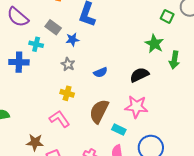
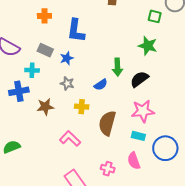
green arrow: (174, 60) -> (117, 67), moved
yellow cross: (67, 93) -> (82, 107), moved
cyan rectangle: (119, 130) -> (138, 136), moved
brown star: (35, 142) -> (45, 107), moved

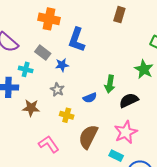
orange cross: (44, 16) -> (49, 19), size x1.5
pink star: (143, 111) -> (126, 132), turned -30

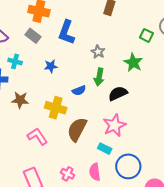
gray rectangle: (43, 53) -> (33, 36), moved
blue star: (62, 65) -> (51, 66), moved
gray star: (57, 90) -> (98, 52), moved
yellow cross: (67, 115) -> (56, 108), size x1.5

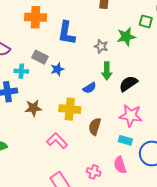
gray rectangle: (33, 36) -> (40, 57), moved
green star: (133, 63) -> (126, 37), moved, turned -30
pink star: (114, 125) -> (131, 116), turned -30
brown semicircle: (77, 129) -> (95, 127), size x0.7

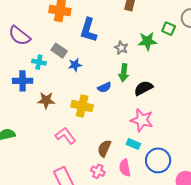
brown semicircle: (95, 127) -> (104, 148), moved

